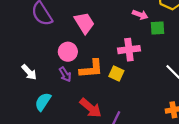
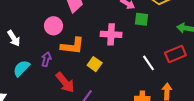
yellow square: (116, 73) -> (95, 64), moved
purple arrow: (65, 74) -> (46, 59), moved, turned -144

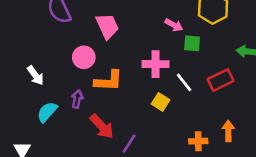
red rectangle: (175, 54) -> (221, 80), moved
white line: (148, 63) -> (184, 82), moved
yellow square: (95, 64) -> (161, 102), moved

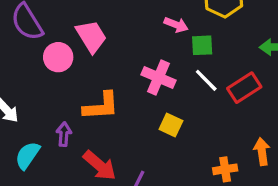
pink circle: (84, 57) -> (58, 57), moved
pink cross: (155, 64) -> (159, 77), turned 30
white line: (184, 82) -> (206, 80), moved

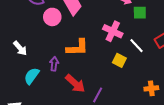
white line: (206, 80) -> (136, 46), moved

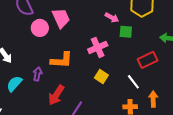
pink cross: (113, 31) -> (98, 47), turned 36
white line: (136, 46) -> (133, 82), moved
red arrow: (75, 84) -> (56, 95), turned 75

